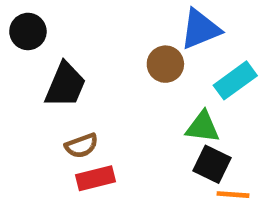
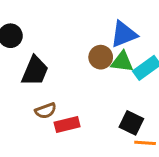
green triangle: (203, 127) -> (122, 62), moved
red rectangle: (96, 178) -> (67, 124), moved

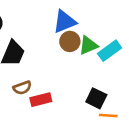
blue triangle: (124, 34) -> (65, 22), moved
green triangle: (122, 62) -> (88, 45), turned -30

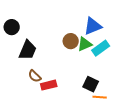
blue triangle: (65, 22) -> (93, 26), moved
brown semicircle: (22, 88) -> (35, 76), turned 64

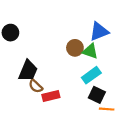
green triangle: (85, 44) -> (90, 51), turned 42
cyan rectangle: (101, 48) -> (91, 75), moved
black trapezoid: (28, 50) -> (28, 71), moved

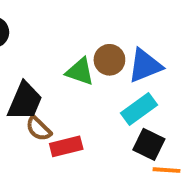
blue triangle: (99, 31) -> (145, 66), moved
green triangle: (90, 51) -> (80, 72), moved

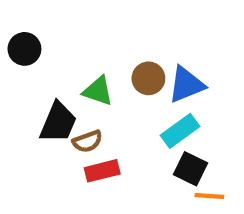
green triangle: (80, 72) -> (98, 91), moved
brown semicircle: (39, 129) -> (87, 141), moved, turned -64

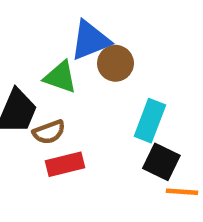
blue triangle: (186, 85) -> (90, 40), moved
cyan rectangle: (180, 131) -> (150, 121), turned -33

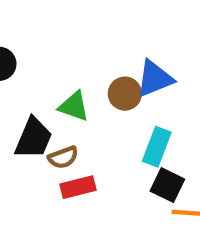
blue triangle: (90, 40) -> (155, 79), moved

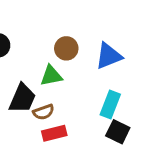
brown circle: (125, 94) -> (66, 48), moved
green triangle: (74, 106) -> (51, 76), turned -30

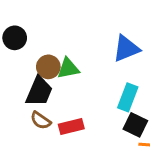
brown circle: (66, 48) -> (48, 67), moved
brown semicircle: (44, 112) -> (41, 120), moved, turned 55

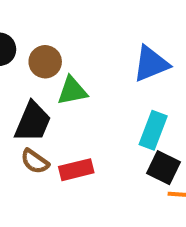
brown circle: (48, 67) -> (45, 62), moved

